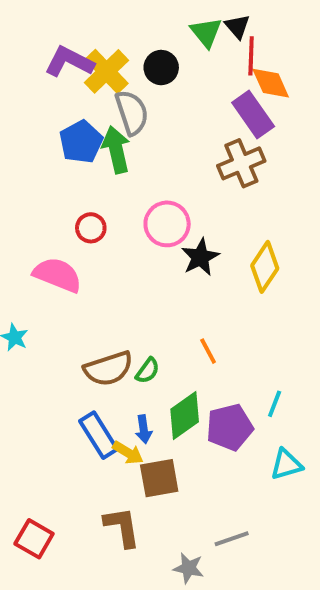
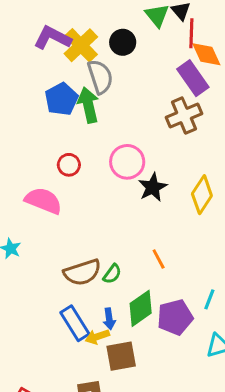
yellow arrow: (128, 453) -> (97, 337), turned 130

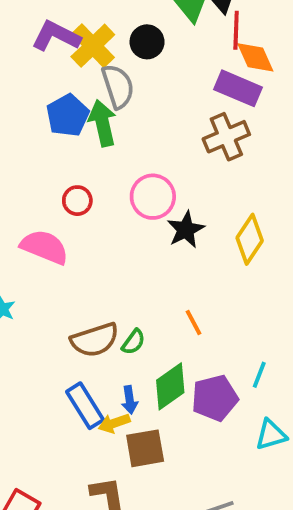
purple rectangle: (193, 78) -> (238, 88), turned -32

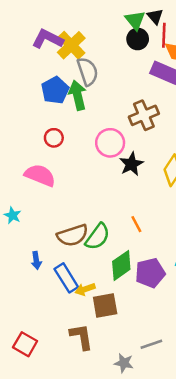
black circle: (147, 42) -> (138, 39), moved
brown cross: (226, 137) -> (144, 115), moved
red circle: (77, 201) -> (54, 138), moved
green semicircle: (133, 342) -> (98, 237), size x1.6
blue arrow: (130, 400) -> (36, 260), moved

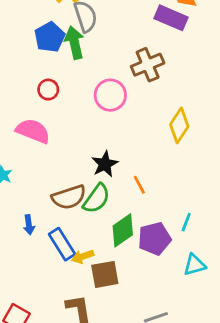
black star: (131, 164) -> (105, 164), moved

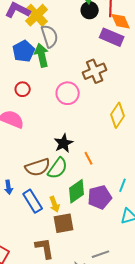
yellow arrow: (83, 257) -> (55, 204), moved, turned -91

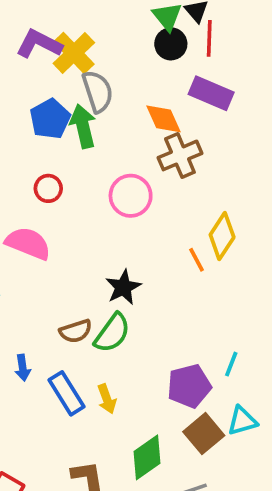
orange diamond: (121, 21) -> (164, 119), moved
orange line: (89, 158) -> (196, 260), moved
brown semicircle: (38, 167) -> (76, 331), size x0.7
green diamond: (77, 191) -> (147, 457), moved
brown square: (64, 223) -> (204, 434), moved, turned -30

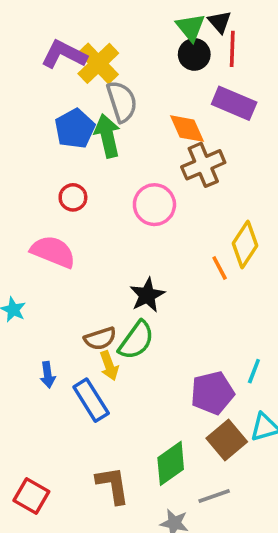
yellow arrow: (107, 399) -> (109, 366), moved

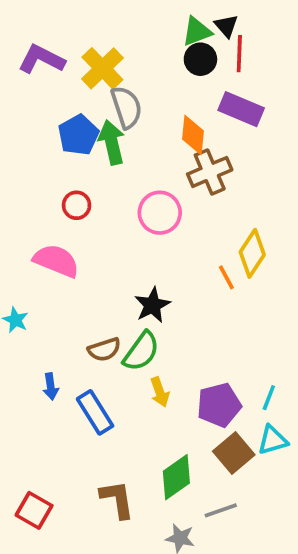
green triangle: (191, 27) -> (197, 31), turned 48
purple L-shape: (64, 54) -> (41, 59), moved
orange diamond: (187, 129) -> (193, 135), turned 30
yellow arrow: (109, 366) -> (160, 392), moved
cyan line: (254, 371) -> (269, 398), moved

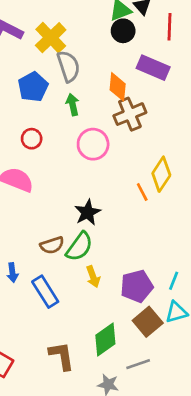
red line: (239, 54) -> (170, 27), moved
green arrow: (112, 142) -> (73, 105), moved, size x0.7

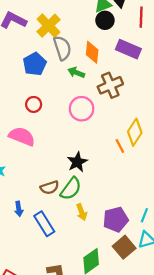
orange diamond: (118, 87) -> (92, 52), moved
green arrow: (73, 105) -> (76, 72), moved, turned -56

